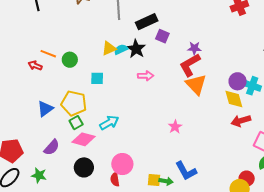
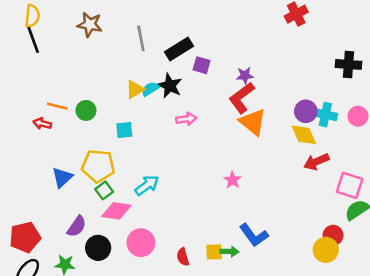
pink circle: (122, 164) -> (141, 243), moved
black circle: (84, 167) -> (98, 248), moved
red semicircle: (115, 179) -> (183, 257), moved

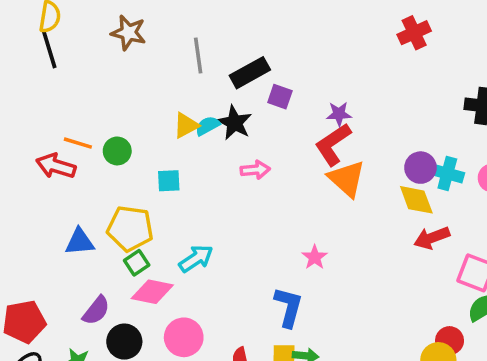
red arrow: (42, 124) -> (56, 166), size x1.5
blue triangle: (62, 177) -> (80, 242), turned 35
blue L-shape: (254, 235) -> (288, 307), moved, turned -132

